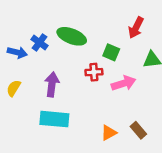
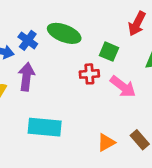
pink arrow: (124, 83) -> (123, 87), turned 55
purple arrow: (52, 84) -> (26, 77), moved

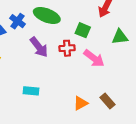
purple arrow: (26, 77) -> (39, 47), moved, turned 135
cyan rectangle: (45, 127) -> (31, 91), size x0.6

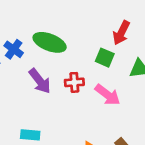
green square: (83, 30) -> (105, 58), moved

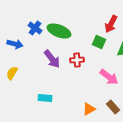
blue cross: (14, 49) -> (35, 28), moved
pink arrow: (108, 95) -> (109, 77), moved

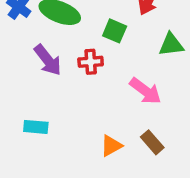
green square: (99, 42) -> (115, 31), moved

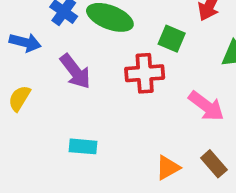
purple arrow: (48, 60) -> (75, 71), moved
red cross: (91, 62) -> (145, 73), size x1.4

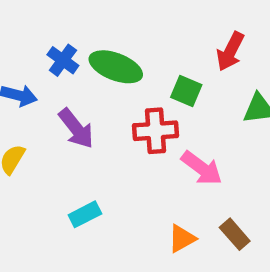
pink arrow: (206, 106) -> (202, 168), moved
cyan rectangle: (83, 146) -> (85, 214), turned -32

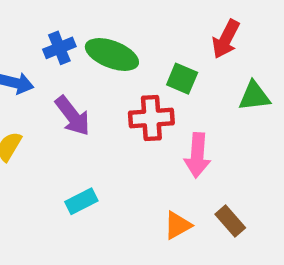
blue cross: (63, 60) -> (59, 48), turned 32
pink arrow: (202, 168) -> (197, 155), turned 57

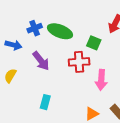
cyan rectangle: (81, 201) -> (45, 102), turned -48

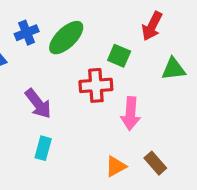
green ellipse: (60, 31) -> (66, 38), turned -65
purple arrow: (41, 61) -> (38, 104), moved

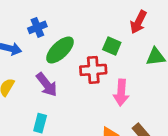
green ellipse: (66, 38) -> (60, 50), moved
cyan rectangle: (43, 148) -> (40, 123), moved

